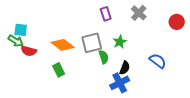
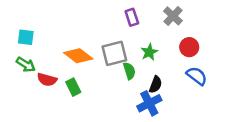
red circle: (177, 22) -> (189, 47), moved
green arrow: (16, 41) -> (26, 65), moved
red semicircle: (29, 51) -> (47, 80), moved

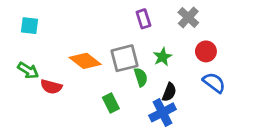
cyan square: (26, 37) -> (29, 26), moved
green rectangle: (73, 87) -> (111, 103), moved

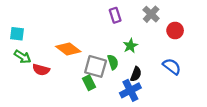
cyan square: (29, 26) -> (17, 34), moved
red circle: (206, 51) -> (175, 30), moved
gray square: (124, 58) -> (96, 66), moved, turned 30

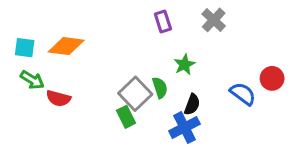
red circle: (175, 30) -> (272, 78), moved
orange diamond: (68, 49) -> (66, 46), moved, turned -30
gray square: (96, 66) -> (135, 94), turned 30

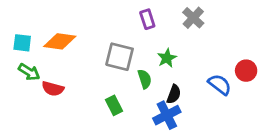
gray square: (135, 94) -> (120, 57), moved, turned -32

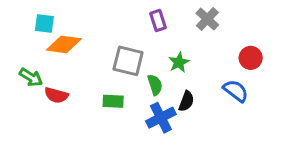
cyan square: (22, 43) -> (44, 23), moved
red circle: (246, 71) -> (251, 58), moved
green rectangle: (114, 105) -> (113, 101), moved, turned -60
blue cross: (167, 115) -> (161, 118), moved

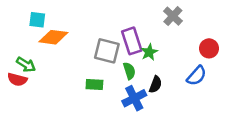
purple rectangle: (158, 21) -> (132, 41), moved, size x1.5
blue semicircle: (236, 91) -> (197, 76), turned 95
red semicircle: (56, 95) -> (17, 80), moved

